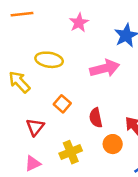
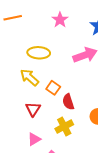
yellow arrow: (19, 82) -> (29, 77), moved
red semicircle: (96, 118) -> (68, 102), moved

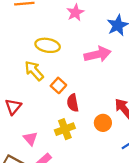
red triangle: (33, 109) -> (13, 107), moved
pink triangle: (34, 139) -> (30, 139), turned -48

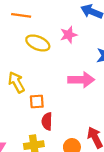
yellow ellipse: (48, 45) -> (38, 43), moved
orange square: (58, 85) -> (37, 102), turned 32

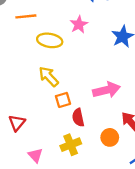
pink arrow: (81, 80) -> (107, 90), moved
yellow arrow: (16, 82) -> (49, 76), moved

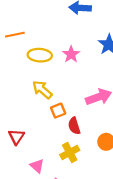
pink star: (79, 24) -> (71, 54), moved

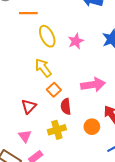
yellow ellipse: (40, 55) -> (47, 36), turned 50
orange square: (58, 111) -> (54, 90), turned -32
red triangle: (16, 137) -> (29, 106), moved

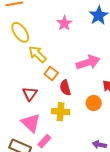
yellow ellipse: (47, 36) -> (20, 32), moved
yellow cross: (57, 130) -> (61, 112), turned 30
pink triangle: (25, 136) -> (31, 123), size x1.5

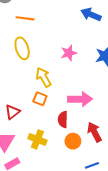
yellow arrow: (37, 54) -> (44, 77), moved
orange square: (51, 74) -> (40, 99), turned -32
red semicircle: (65, 88) -> (63, 119), moved

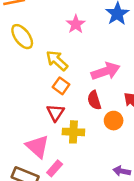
orange square: (40, 99) -> (61, 86), turned 32
red triangle: (12, 112) -> (55, 113), moved

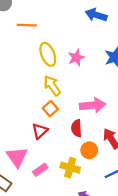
yellow ellipse: (22, 37) -> (48, 54), moved
yellow cross: (73, 132) -> (70, 168), moved
pink rectangle: (55, 168) -> (40, 170), moved

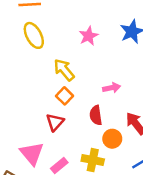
yellow ellipse: (48, 54) -> (34, 35), moved
pink arrow: (93, 105) -> (112, 88), size x0.6

